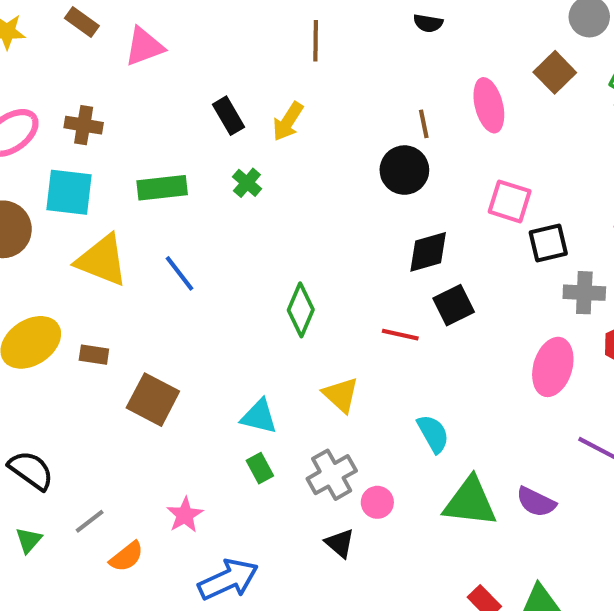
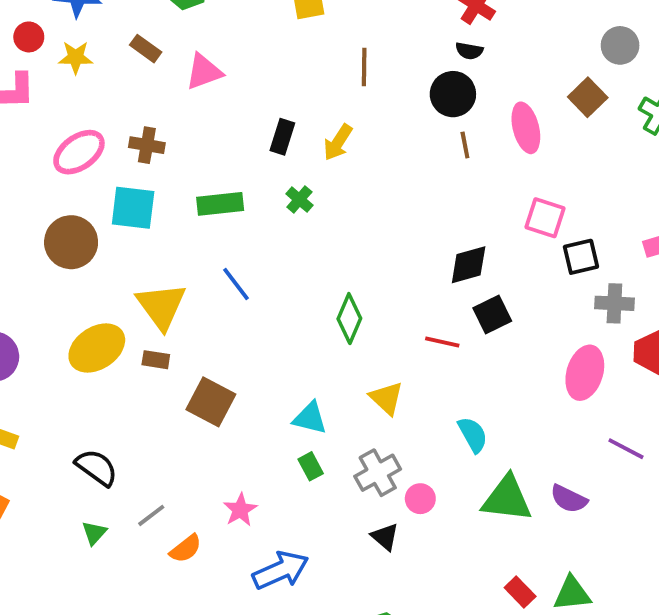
black rectangle: (228, 116) -> (282, 137), turned 48
black circle: (404, 170) -> (453, 94), moved
yellow triangle: (102, 260) -> (161, 306), moved, turned 32

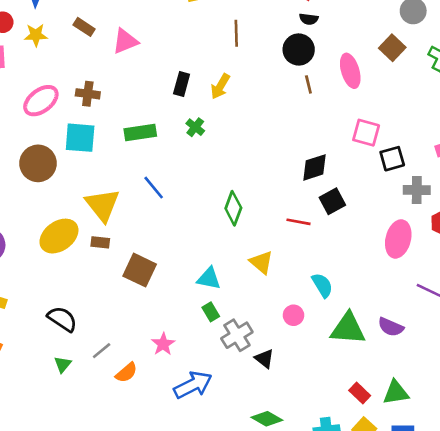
gray cross: (378, 473) -> (237, 335), moved
pink circle: (420, 499) -> (294, 315), moved

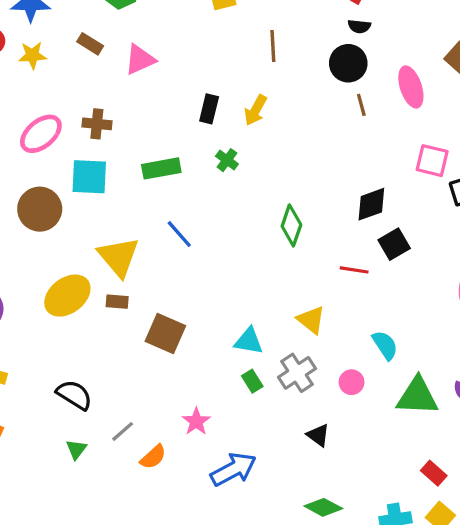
green diamond: (233, 208) -> (291, 225), moved
gray cross: (237, 335) -> (297, 373), moved

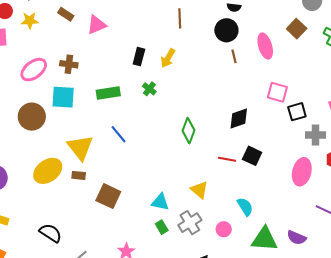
black square: (394, 244) -> (252, 156), moved, turned -36

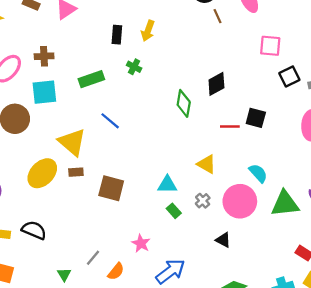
black square: (297, 112) -> (289, 76), moved
black diamond: (239, 119) -> (216, 84), moved
gray cross: (190, 223) -> (203, 201), size x0.6
pink circle: (224, 229) -> (240, 201), size x2.0
black semicircle: (51, 233) -> (34, 230), moved

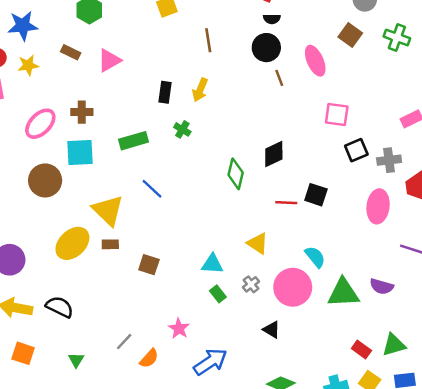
brown square: (111, 188) -> (149, 265), size x0.7
green triangle: (64, 274) -> (76, 360), moved

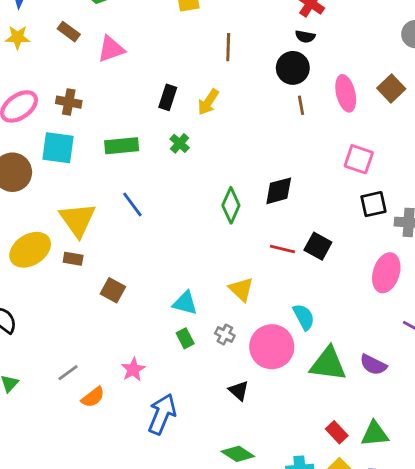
brown square: (350, 35) -> (391, 89), moved
gray cross: (251, 284) -> (225, 334), turned -35
blue arrow: (210, 362) -> (162, 414), turned -44

